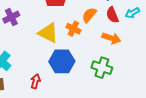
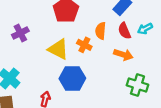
orange semicircle: (89, 15) -> (101, 31), turned -35
green cross: (102, 68) -> (137, 85), moved

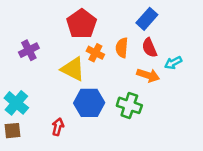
cyan arrow: (145, 29) -> (173, 63), moved
orange cross: (84, 45) -> (95, 53), moved
green cross: (137, 85) -> (129, 105), moved

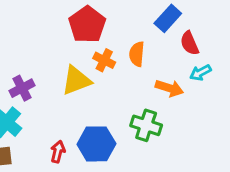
red semicircle: (149, 48) -> (189, 43), moved
purple cross: (29, 50) -> (22, 88), moved
yellow triangle: (73, 69) -> (76, 80), turned -48
blue hexagon: (89, 103) -> (96, 144), moved

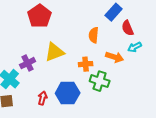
red pentagon: (87, 25) -> (40, 16), moved
orange cross: (104, 60) -> (86, 64), moved, turned -32
purple cross: (22, 88) -> (28, 63), moved

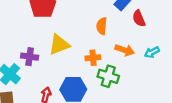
cyan arrow: (135, 47) -> (152, 52), moved
purple cross: (28, 63) -> (30, 57), turned 35

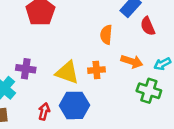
yellow triangle: (59, 45) -> (67, 72), moved, turned 40
green cross: (108, 76) -> (149, 91), moved

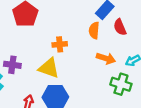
orange semicircle: (106, 35) -> (94, 30), moved
orange cross: (96, 70) -> (60, 44), moved

